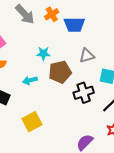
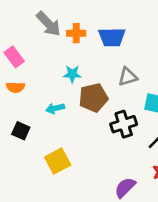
orange cross: (52, 14) -> (76, 33), moved, turned 32

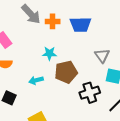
gray triangle: (128, 77) -> (102, 55), moved, turned -49

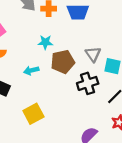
gray triangle: (102, 55) -> (93, 54), moved

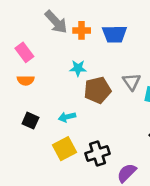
cyan arrow: (31, 70) -> (67, 117), moved
black cross: (88, 83) -> (97, 153), moved

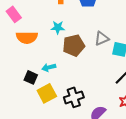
orange semicircle: (26, 80) -> (27, 37), moved, size x1.5
gray triangle: (132, 82) -> (102, 38), turned 42
black square: (30, 121) -> (31, 77), moved

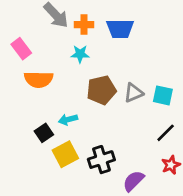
cyan star: (58, 27) -> (80, 54), moved
gray triangle: (102, 38) -> (133, 93), moved
black square: (31, 77) -> (44, 133), turned 32

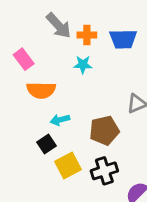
brown pentagon: (101, 90) -> (104, 131), moved
cyan arrow: (68, 119) -> (60, 120), moved

